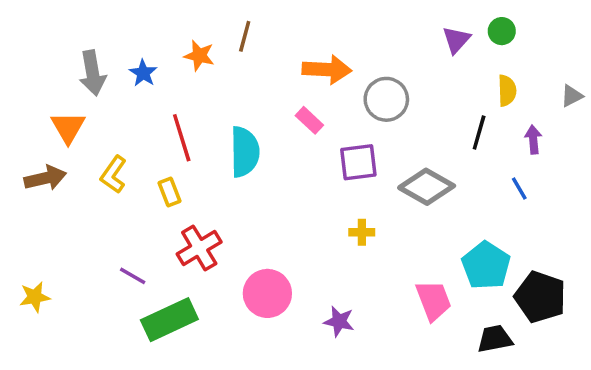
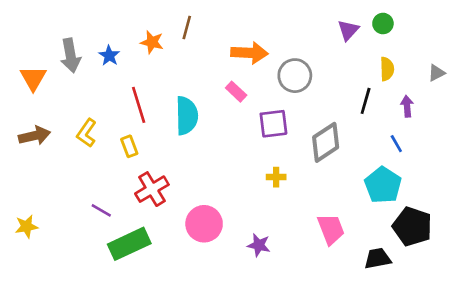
orange triangle: (68, 127) -> (33, 78), moved
gray diamond: (427, 187) -> (326, 142), turned -63
cyan pentagon: (486, 265) -> (383, 185), moved

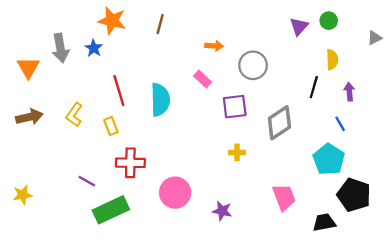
orange star: (152, 42) -> (112, 21), moved, size x1.4
orange arrow: (249, 53) -> (214, 46), size x0.6
gray triangle: (436, 73) -> (375, 38), moved
red cross: (152, 189) -> (130, 163), turned 32

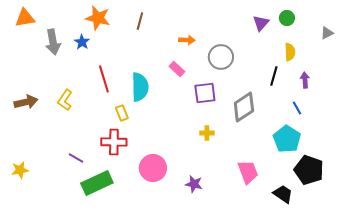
orange triangle: (28, 68) -> (25, 18), moved, turned 50
yellow rectangle: (111, 126) -> (122, 113), moved
black trapezoid: (324, 222) -> (283, 194), turned 45

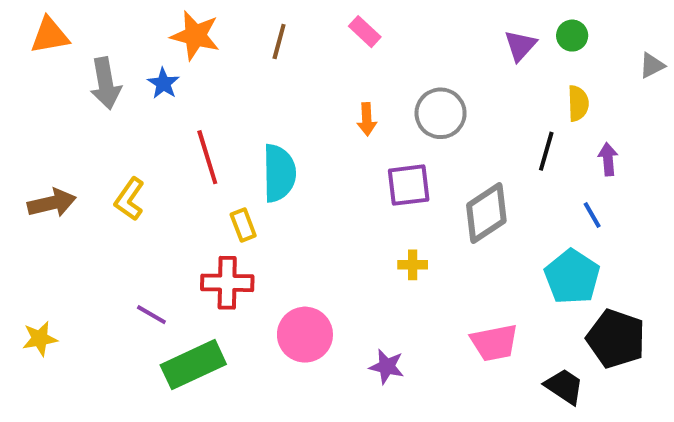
orange arrow: (187, 40) -> (367, 119), moved, turned 84
pink rectangle: (177, 69) -> (365, 32), moved
pink trapezoid: (248, 172) -> (494, 343), turned 100

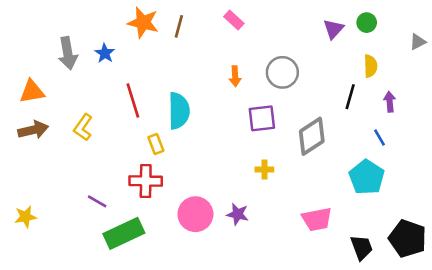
orange triangle: (50, 36) -> (32, 92), moved
orange star: (195, 36) -> (143, 23), moved
black pentagon: (616, 339) -> (408, 238), moved
purple star: (387, 367) -> (238, 214), moved
black trapezoid: (564, 386) -> (362, 247), turned 36

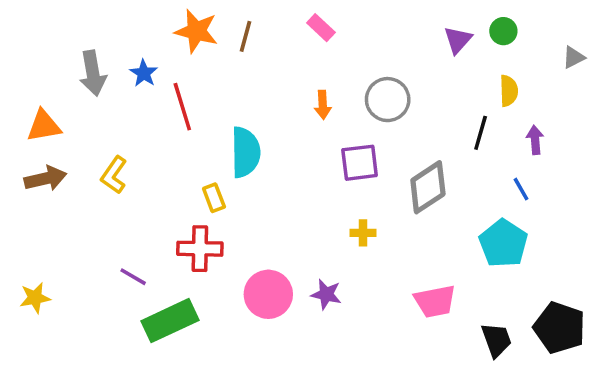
red line: (133, 101) -> (182, 107), moved

